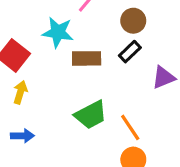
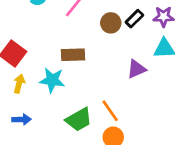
cyan star: (58, 32) -> (52, 80), moved
black rectangle: (130, 52) -> (134, 19), moved
green trapezoid: (91, 115) -> (79, 120), moved

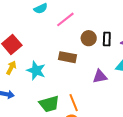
black rectangle: (134, 19) -> (107, 39), turned -56
brown rectangle: (73, 55) -> (68, 57), moved

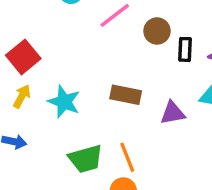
brown circle: (89, 38) -> (157, 31), moved
brown rectangle: (68, 57) -> (126, 95), moved

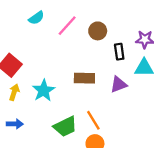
black rectangle: (185, 49) -> (119, 52), moved
cyan star: (64, 102) -> (44, 91), turned 30

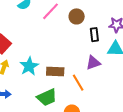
brown rectangle: (84, 78) -> (55, 71), moved
orange line: (93, 120) -> (78, 83), moved

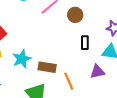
black rectangle: (94, 35) -> (85, 43), moved
purple triangle: (93, 63) -> (97, 72), moved

